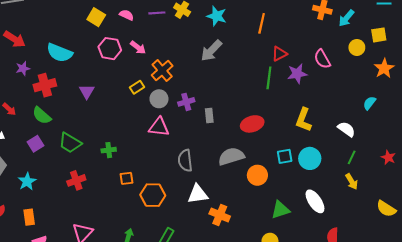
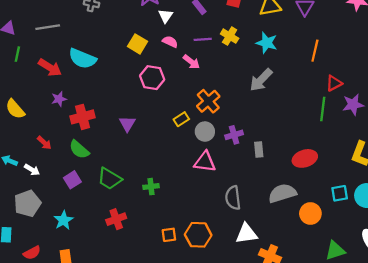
pink arrow: (138, 47) -> (191, 62), moved
cyan semicircle: (60, 53) -> (82, 59), moved
orange square: (127, 178) -> (169, 235), moved

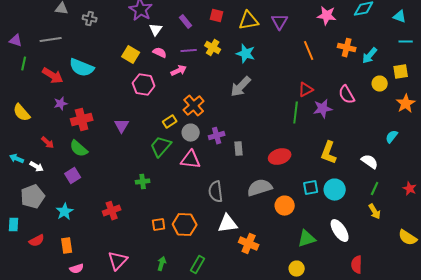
orange line: (315, 51) -> (309, 51), moved, turned -36
pink arrow: (191, 62) -> (179, 71), turned -63
green trapezoid: (109, 179) -> (161, 147), moved, turned 100

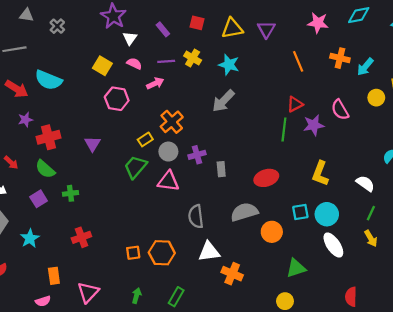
gray cross: (90, 19) -> (57, 26), turned 32
green cross: (143, 182) -> (70, 193), moved
white ellipse: (340, 231) -> (333, 245), moved
orange rectangle: (67, 246) -> (54, 276), moved

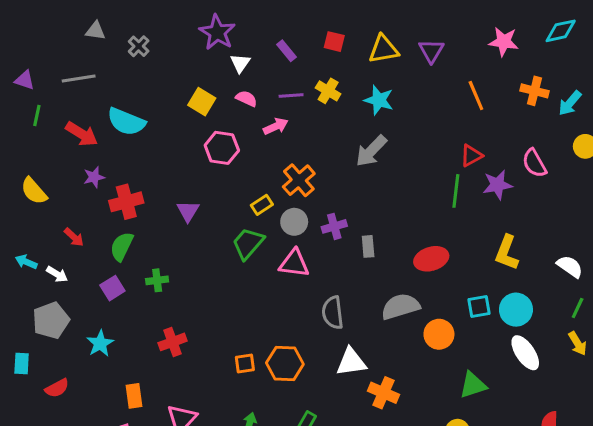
green semicircle: (45, 169) -> (122, 246), turned 75

